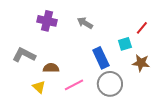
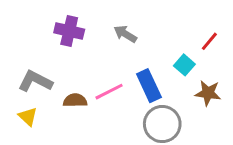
cyan square: (125, 44) -> (184, 65), turned -32
pink line: (74, 85) -> (109, 92), moved
yellow triangle: (39, 87) -> (28, 117), moved

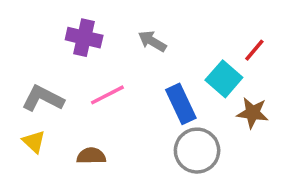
cyan square: (184, 65) -> (224, 79), size x1.4
pink line: (109, 92) -> (107, 95), moved
brown semicircle: (75, 100) -> (91, 156), moved

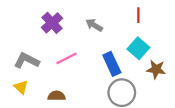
purple cross: (84, 38) -> (52, 23), turned 35
red line: (254, 50) -> (138, 15), moved, turned -40

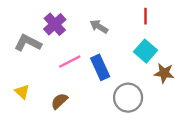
gray L-shape: (27, 61) -> (28, 43), moved
blue rectangle: (112, 64) -> (100, 67), moved
brown semicircle: (56, 96) -> (59, 101), turned -42

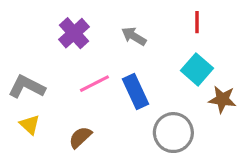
gray L-shape: (28, 43) -> (27, 87), moved

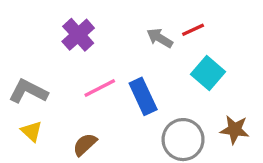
red line: (197, 22) -> (193, 30), moved, turned 65
gray arrow: (134, 36) -> (160, 38), moved
brown star: (222, 99) -> (235, 130), moved

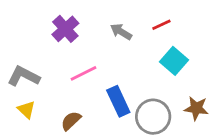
gray arrow: (160, 38) -> (121, 32), moved
blue rectangle: (143, 96) -> (118, 101), moved

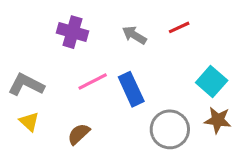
purple cross: (65, 29) -> (72, 32), turned -32
cyan square: (174, 61) -> (212, 82), moved
blue rectangle: (118, 101) -> (131, 89), moved

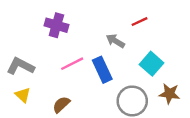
gray arrow: (134, 35) -> (115, 41), moved
cyan square: (212, 82) -> (151, 64), moved

